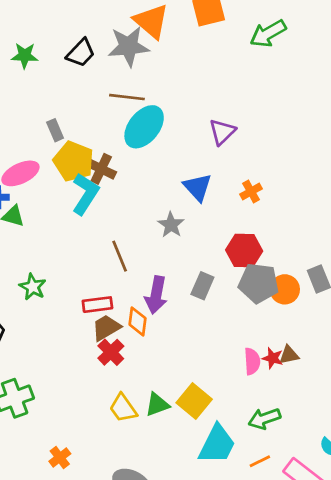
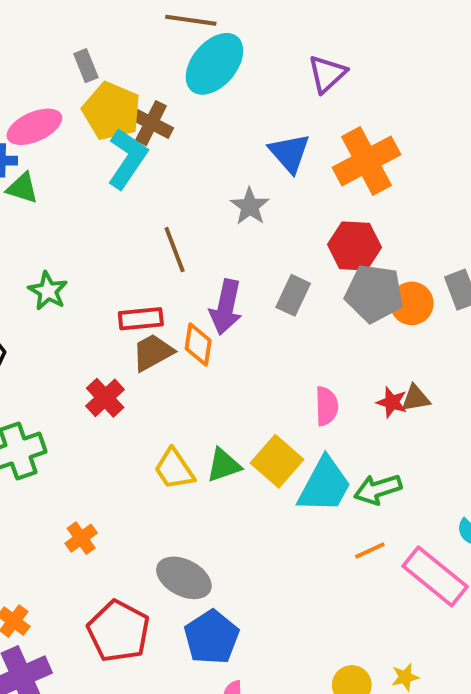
orange cross: (251, 191) -> (367, 161), size x2.0
red cross: (111, 352) -> (105, 398), moved
pink semicircle: (252, 361) -> (327, 406), moved
cyan trapezoid: (217, 444) -> (324, 485), moved

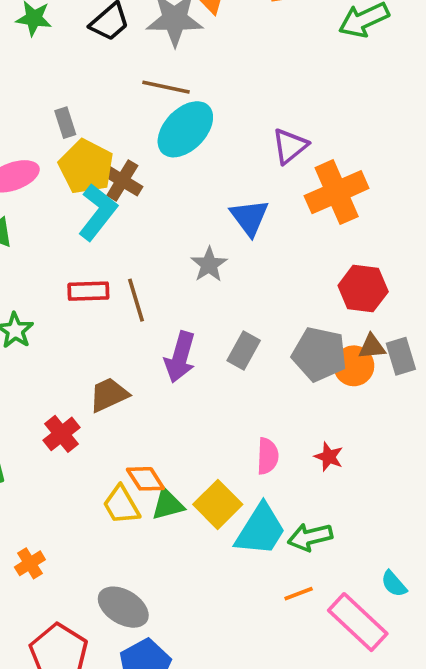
orange cross: (367, 161) -> (337, 192), moved
red hexagon: (355, 246) -> (363, 289), moved
red rectangle: (141, 319) -> (88, 291), moved
orange diamond: (198, 345) -> (145, 479), moved, turned -45
brown triangle: (416, 398) -> (372, 347), moved

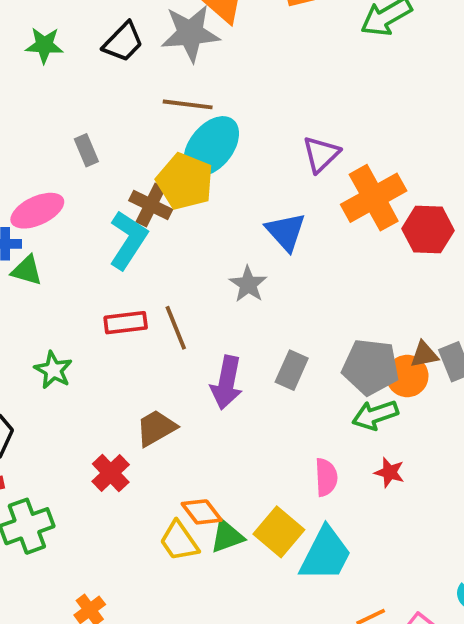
yellow pentagon: (86, 167) -> (185, 181), moved
red hexagon: (363, 289) -> (428, 230), moved
green arrow: (310, 537) -> (375, 415), moved

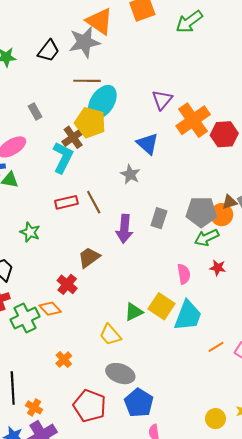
brown cross: (151, 205) -> (73, 137), turned 35
orange diamond: (202, 512) -> (50, 309), moved
yellow trapezoid: (179, 541) -> (110, 335), moved

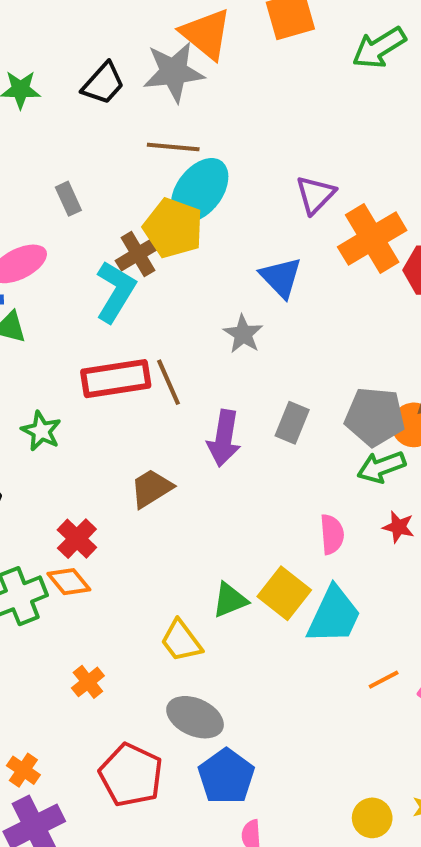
red rectangle: (66, 202) -> (116, 379), size x1.5
red cross: (67, 284) -> (77, 539), moved

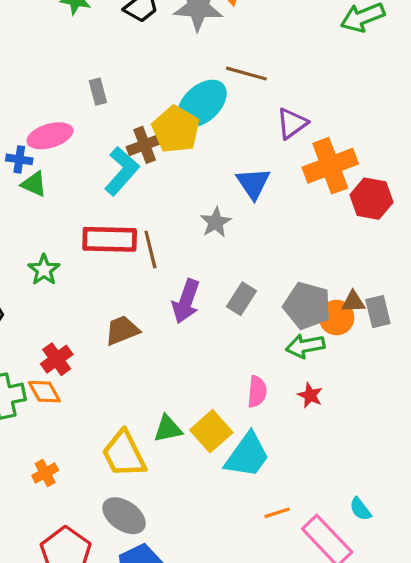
brown line: (173, 147) -> (246, 74), moved
yellow trapezoid: (181, 641) -> (124, 454), size x1.4

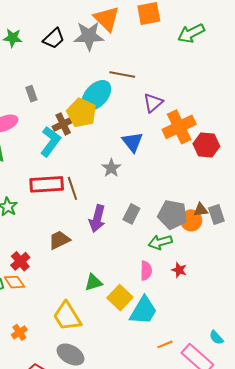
green arrow: (305, 346) -> (160, 242), moved
green triangle: (168, 429) -> (94, 282), moved

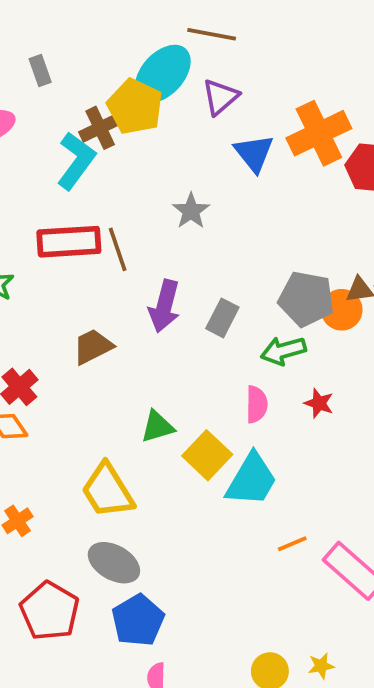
purple triangle: (153, 103) -> (220, 97), moved
blue triangle: (132, 142) -> (254, 153), moved
gray rectangle: (131, 214) -> (222, 318), moved

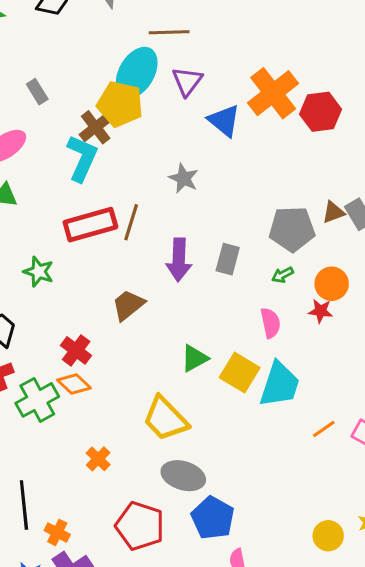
brown line: (118, 249) -> (131, 222), turned 48
orange circle: (342, 310) -> (332, 284), moved
green arrow: (283, 351) -> (283, 275), size x0.6

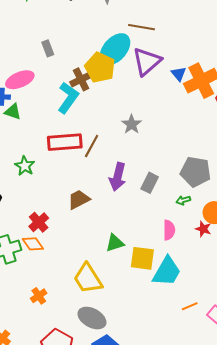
purple triangle: (187, 81) -> (147, 62), size x1.4
blue triangle: (224, 121) -> (179, 74), moved, size x0.7
yellow square: (240, 373) -> (142, 258), turned -35

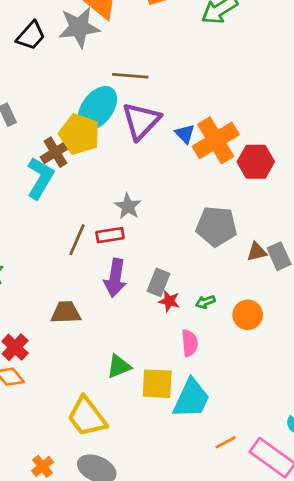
red rectangle: (65, 142) -> (110, 235), moved, size x0.6
gray pentagon: (196, 172) -> (216, 226), moved
brown trapezoid: (79, 200) -> (66, 312), turned 30
red star: (203, 229) -> (169, 301), moved
orange cross: (39, 296) -> (42, 466), moved

